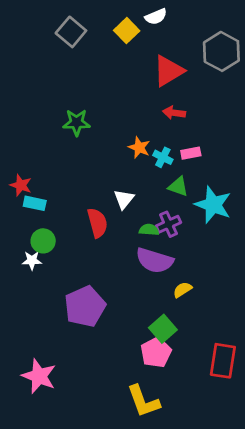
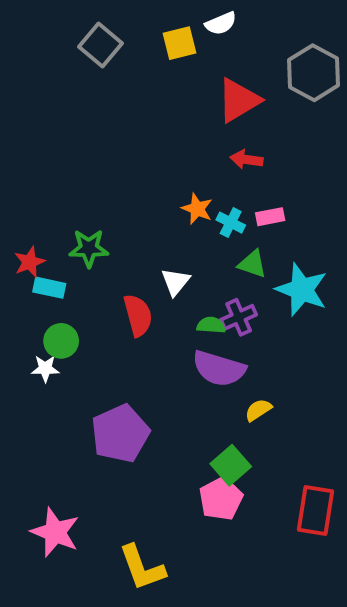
yellow square: (127, 31) -> (179, 43), turned 30
green star: (77, 122) -> (89, 248), moved
red star: (21, 185) -> (30, 262), turned 30
yellow L-shape: (143, 401) -> (142, 568), moved

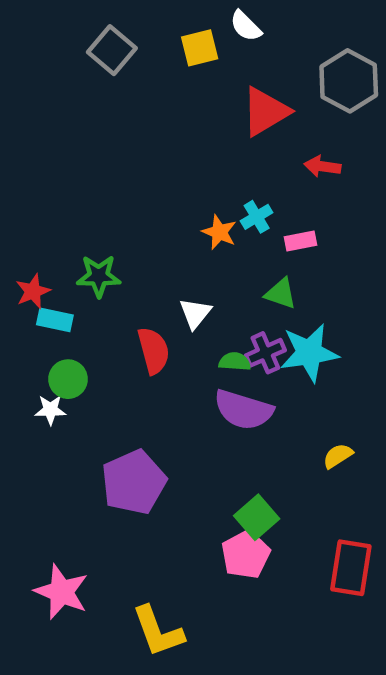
white semicircle: (221, 23) -> (246, 26), turned 68
red arrow: (246, 159) -> (322, 166), moved
cyan cross: (231, 223) -> (257, 217), moved, turned 32
cyan star: (302, 290) -> (309, 353), moved, turned -30
yellow semicircle: (258, 410) -> (338, 456), moved

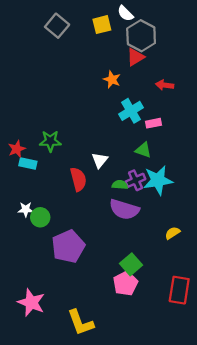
gray hexagon: (349, 81) -> (141, 36), moved
red triangle: (265, 112) -> (135, 57), size x0.7
cyan cross: (257, 217) -> (131, 111), size x1.5
orange star: (219, 232) -> (112, 79), moved
green circle: (68, 379) -> (40, 217), moved

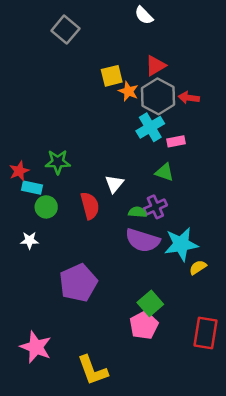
yellow square: (102, 25) -> (112, 76), moved
gray hexagon: (141, 36) -> (158, 96), moved
cyan star: (158, 180) -> (181, 244), moved
green circle: (40, 217) -> (46, 207), moved

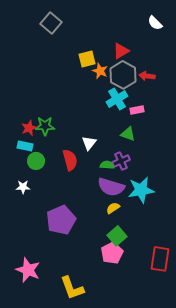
white semicircle: (144, 15) -> (155, 23), moved
red star: (19, 171) -> (29, 128), moved
yellow semicircle: (198, 267) -> (113, 208), moved

